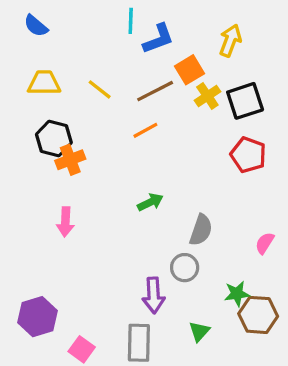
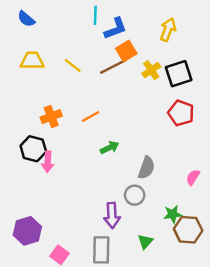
orange square: (189, 70) -> (126, 51), moved
orange line: (145, 130) -> (91, 117), moved
black hexagon: (54, 138) -> (33, 149), moved

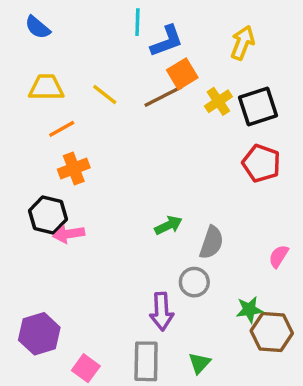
orange line: (91, 117) -> (62, 129), moved
green arrow: (110, 148) -> (168, 225), moved
pink arrow: (48, 162) -> (69, 234), turned 78
green triangle: (145, 242) -> (199, 363), moved

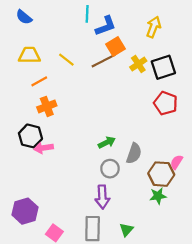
gray circle: (194, 282) -> (110, 169), moved
brown hexagon: (272, 332) -> (161, 174), moved

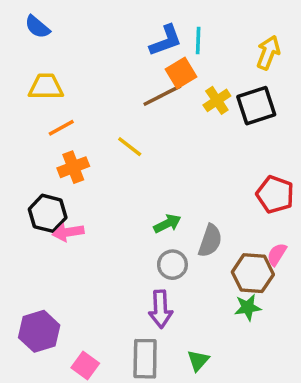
cyan line: (87, 14) -> (198, 41), moved
yellow arrow: (154, 27) -> (268, 53), moved
yellow line: (66, 60) -> (130, 147), moved
red pentagon: (166, 103) -> (275, 195), moved

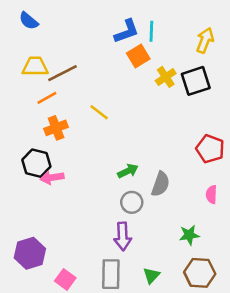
brown line: (162, 95) -> (63, 73), moved
pink semicircle: (277, 254) -> (211, 195), turned -30
brown hexagon: (253, 273) -> (200, 273), moved

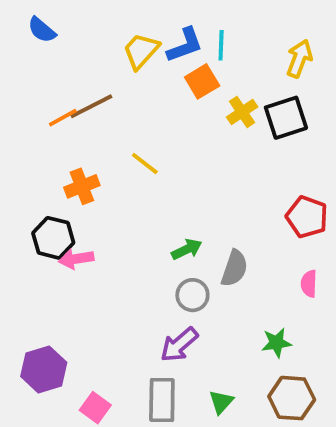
yellow trapezoid: (35, 67) -> (141, 51), moved, turned -48
orange line: (47, 98) -> (63, 118), moved
purple arrow: (123, 236) -> (179, 345), turned 52

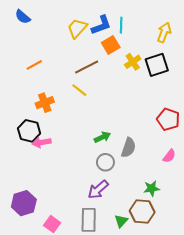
brown line: (91, 106) -> (87, 67), moved
pink semicircle: (309, 284) -> (169, 156), turned -144
brown hexagon: (292, 398) -> (142, 211), moved

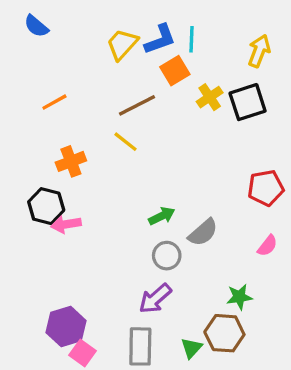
red pentagon: (168, 119) -> (266, 188), turned -30
gray semicircle: (128, 148) -> (203, 232), turned 30
purple hexagon: (24, 203) -> (66, 327), moved

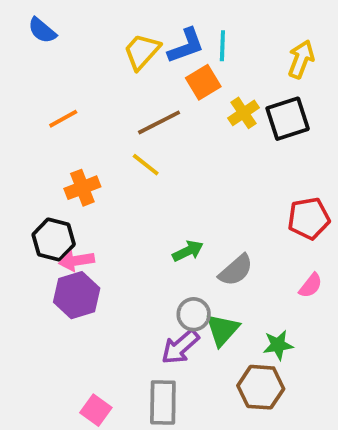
gray circle: (167, 256) -> (194, 314), moved
purple hexagon: (66, 327) -> (77, 295), moved
green triangle: (191, 348) -> (222, 330), moved, size x1.4

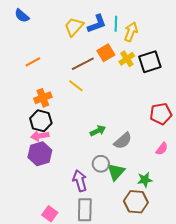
yellow arrow: (301, 59) -> (131, 32), moved
orange square: (203, 82) -> (106, 53), moved
black hexagon: (54, 239) -> (41, 121), moved
purple arrow: (180, 347) -> (80, 181), moved, turned 115

